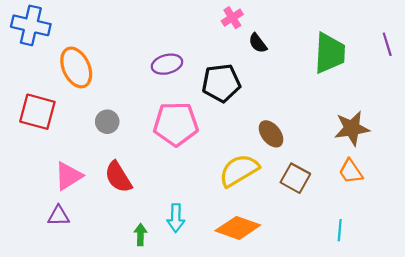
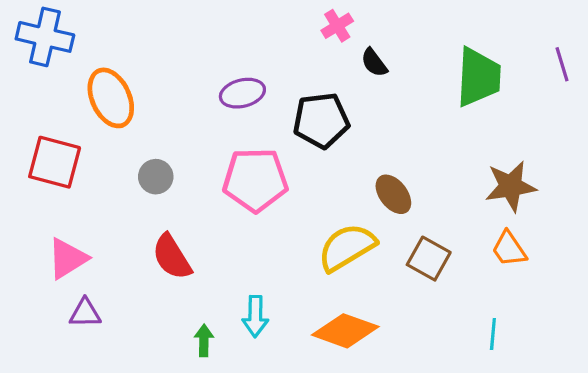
pink triangle: (68, 176) -> (67, 259), moved

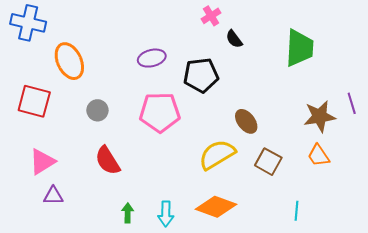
purple line: (562, 64) -> (352, 103), moved
cyan arrow: (255, 316) -> (166, 214), moved
cyan line: (493, 334) -> (296, 211), moved

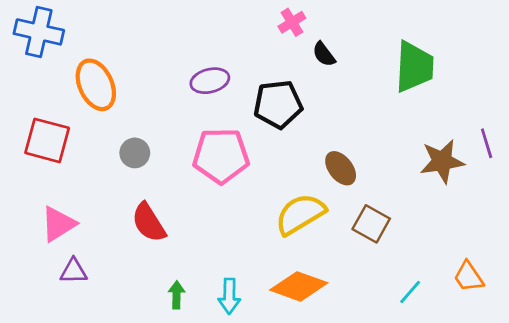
orange trapezoid: (319, 156) -> (469, 277), moved
cyan line: (296, 211) -> (410, 292), turned 36

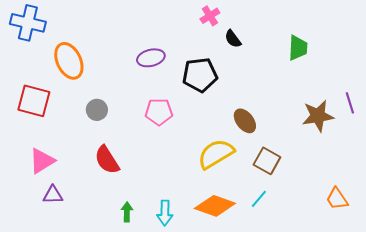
green trapezoid: (414, 67) -> (298, 48), size x0.7
pink pentagon: (221, 156) -> (159, 112), size x0.7
cyan line: (410, 292) -> (259, 199), moved

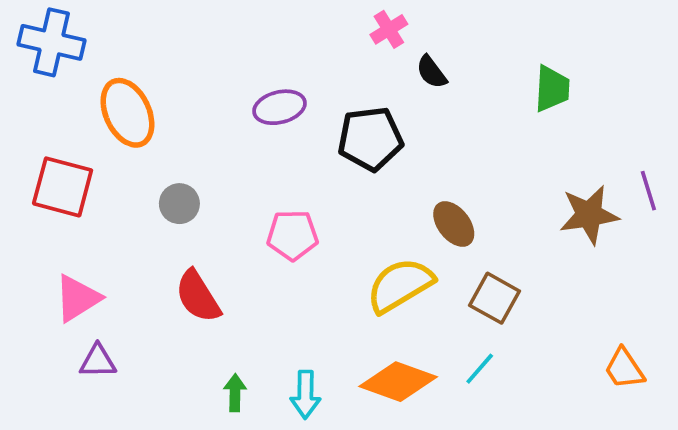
pink pentagon: (159, 112) -> (292, 235), moved

